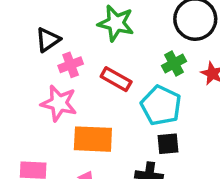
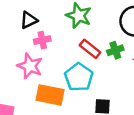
red rectangle: (116, 79) -> (90, 49), moved
cyan pentagon: (161, 105) -> (79, 77), moved

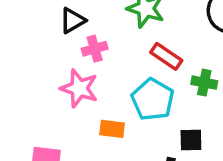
green cross: (115, 50) -> (204, 83), moved, turned 35
orange rectangle: (50, 95) -> (112, 129), size x0.6

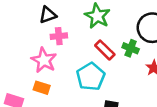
green cross: (204, 83) -> (131, 48), moved
orange rectangle: (112, 129) -> (42, 88), moved

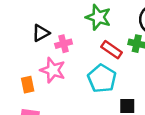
black triangle: (48, 15) -> (41, 33), moved
orange rectangle: (42, 88) -> (28, 85), moved, turned 70

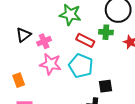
pink star: (53, 70) -> (50, 64), moved

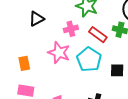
pink cross: (44, 41) -> (71, 29), moved
black square: (105, 86) -> (117, 70), moved

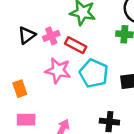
pink cross: (71, 29) -> (51, 36), moved
red rectangle: (98, 35) -> (76, 45), moved

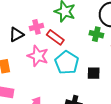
black triangle: (27, 35) -> (16, 35), moved

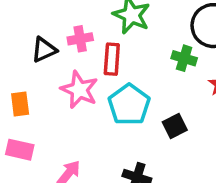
red rectangle: (55, 37) -> (112, 59), turned 54
black square: (94, 73) -> (175, 126), turned -32

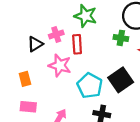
cyan pentagon: (129, 105) -> (90, 86), moved
black square: (175, 126) -> (121, 80), size x1.6

